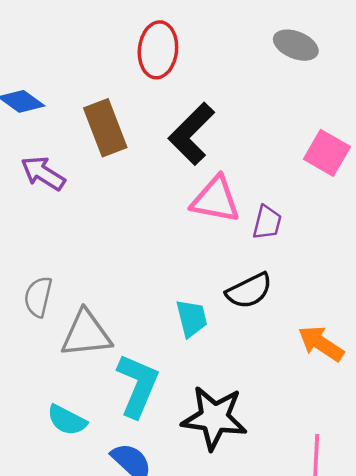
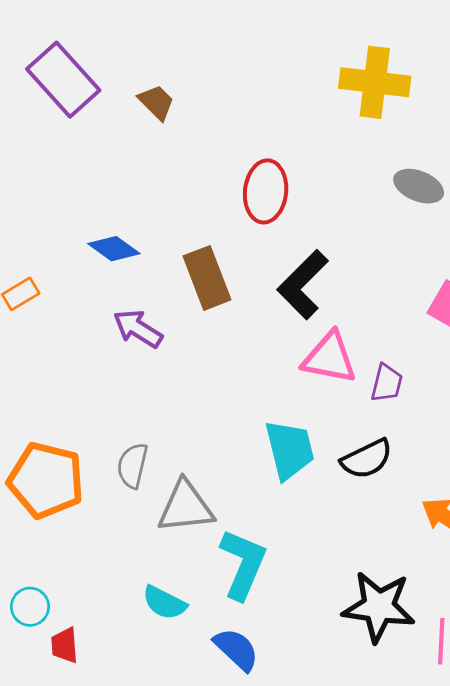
cyan trapezoid: (192, 318) -> (290, 450), moved, size x1.4
black star: (214, 418) -> (379, 607), moved

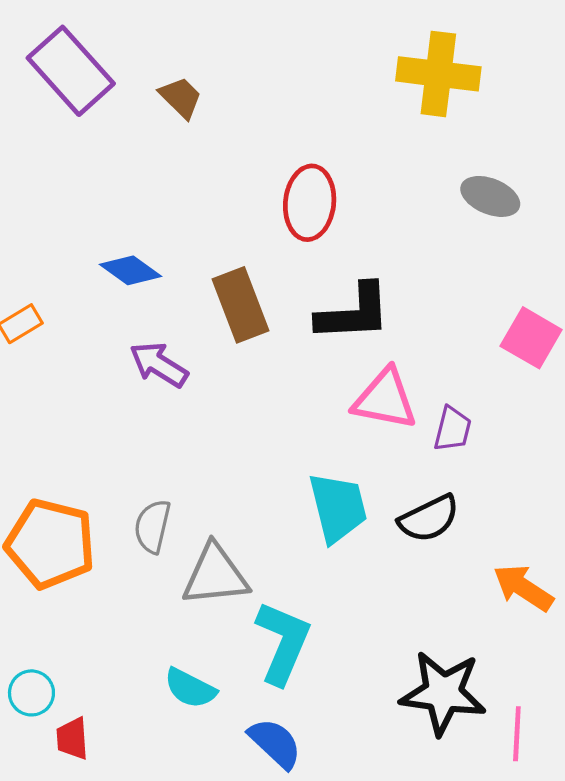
black L-shape: (303, 285) -> (354, 313), turned -138

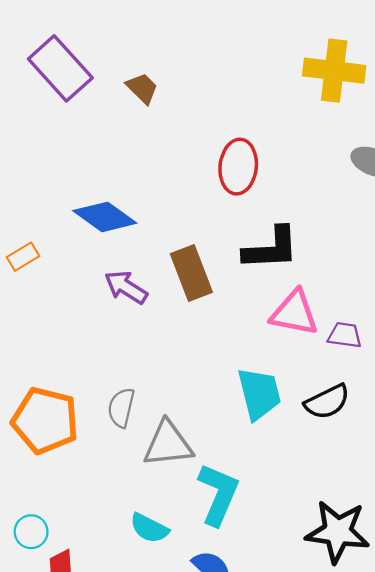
blue diamond: (130, 270) -> (105, 217), size x1.4
brown rectangle: (240, 305) -> (191, 273), moved
purple trapezoid: (453, 429) -> (345, 335), turned -96

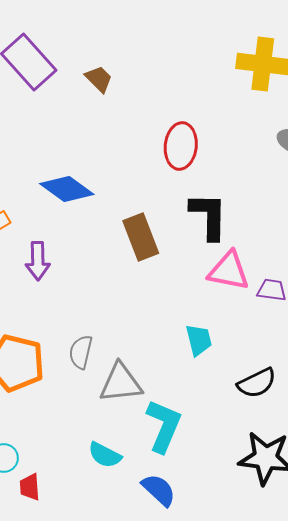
black L-shape: (271, 249) -> (209, 216), turned -86
purple arrow: (126, 287) -> (38, 261), moved, turned -123
cyan trapezoid: (259, 394) -> (199, 340), size x0.7
black semicircle: (327, 402) -> (257, 383), moved

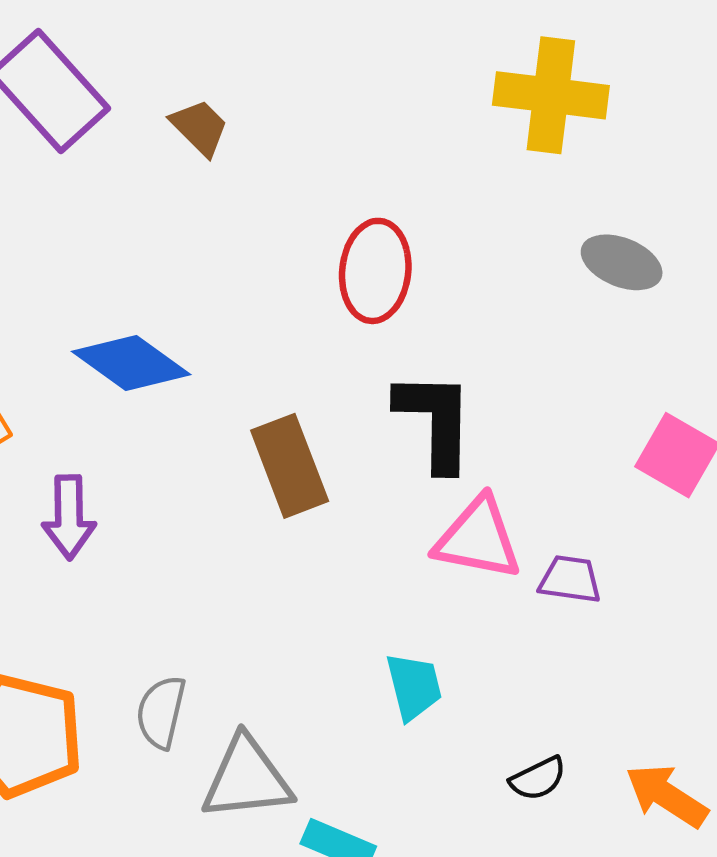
black semicircle: (257, 383) -> (538, 779), size x0.7

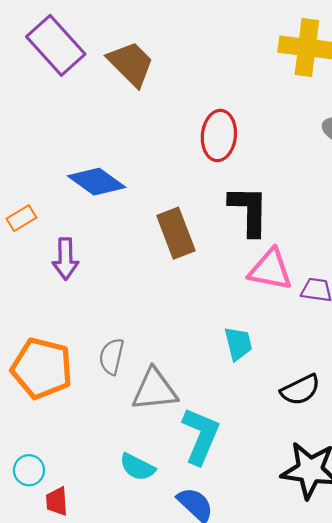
brown trapezoid: (200, 127) -> (131, 64), size x1.6
black semicircle: (538, 779) -> (300, 390), size x1.4

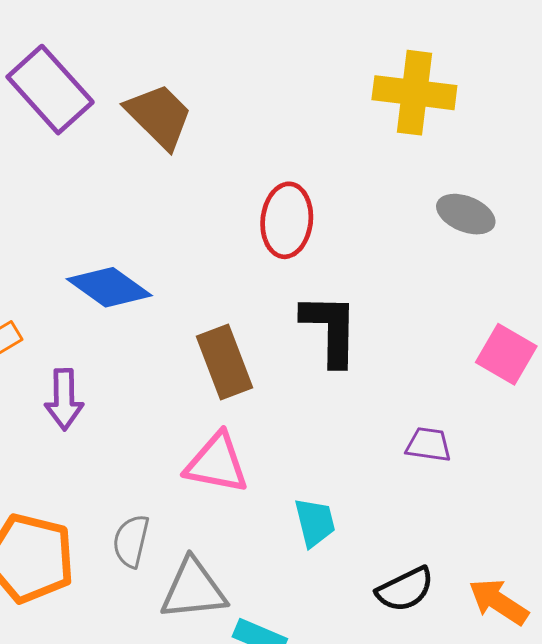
pink triangle: (270, 270) -> (217, 463), moved

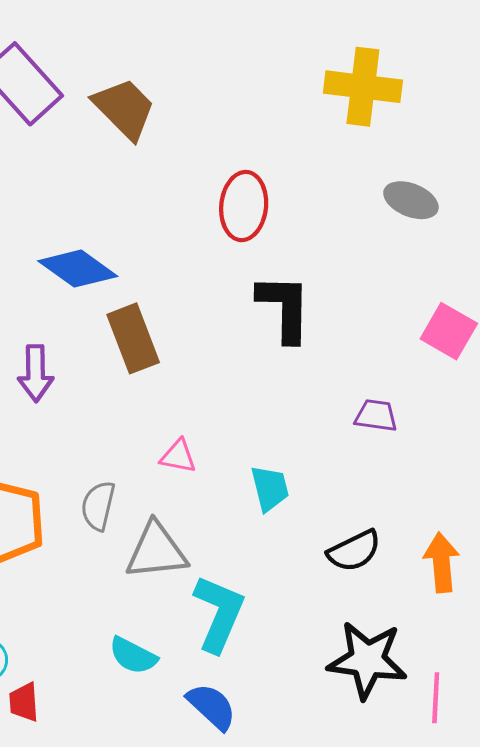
brown rectangle: (224, 362) -> (133, 338), moved
pink triangle: (217, 463) -> (178, 456), moved, size x0.6
orange arrow: (498, 602) -> (442, 562), turned 52

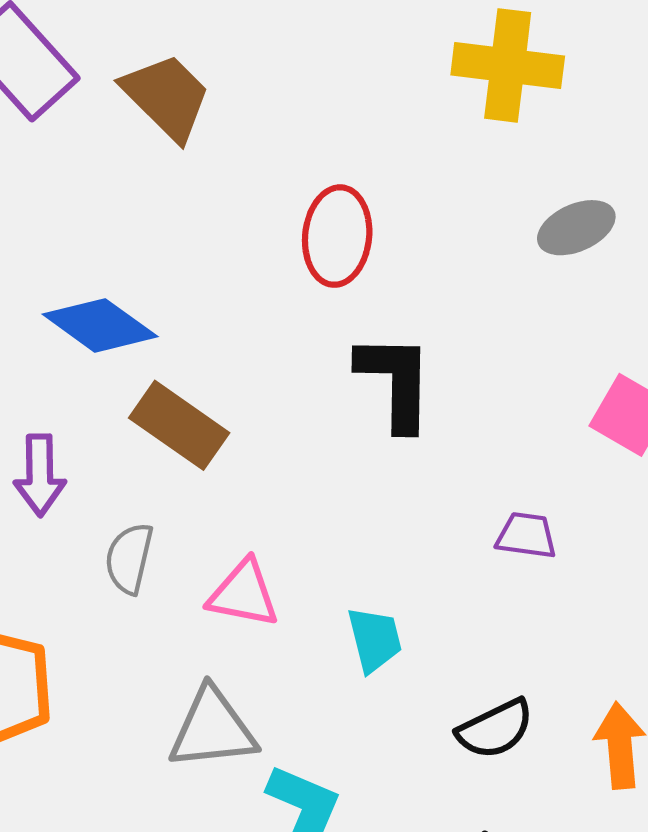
gray ellipse: (411, 200) -> (576, 228), turned -46
brown rectangle: (133, 338) -> (179, 425), turned -34
pink triangle: (178, 456) -> (244, 594), size x1.4
gray semicircle: (98, 506) -> (129, 558), moved

